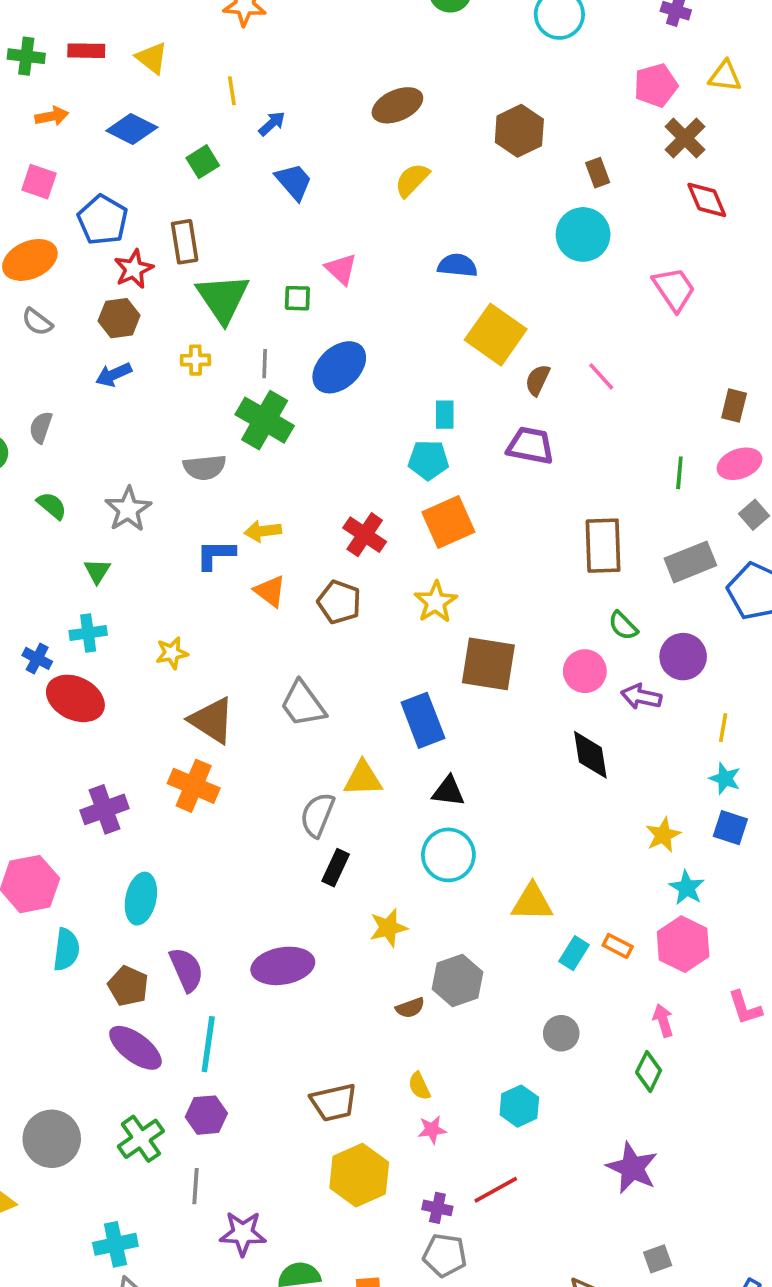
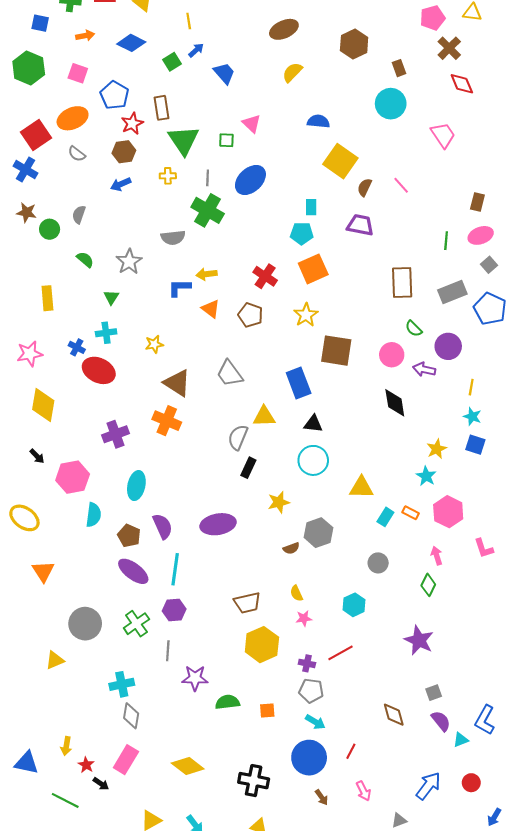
blue arrow: (272, 123) -> (196, 50), moved
cyan star: (687, 888) -> (426, 476), moved

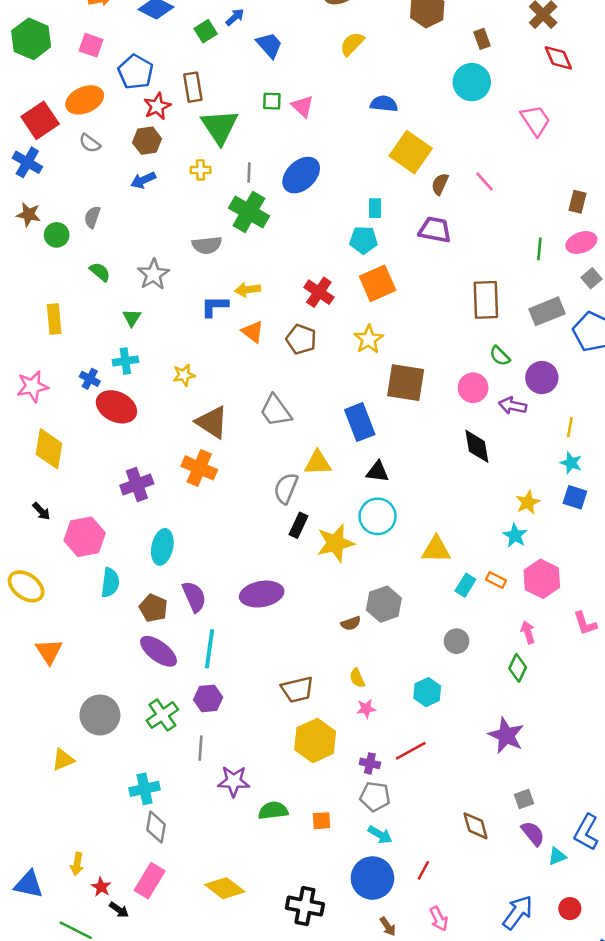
green square: (226, 140) -> (272, 101), moved
yellow star: (279, 502) -> (336, 543), moved, size x1.4

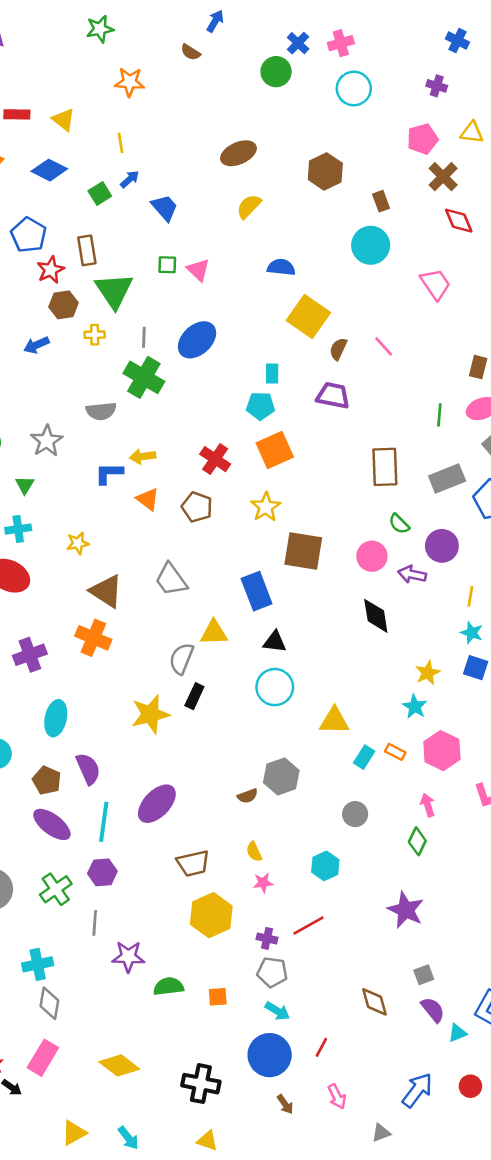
brown hexagon: (147, 141) -> (64, 305), moved
yellow star: (336, 543) -> (150, 714), moved
purple ellipse: (262, 594) -> (157, 804), moved, turned -36

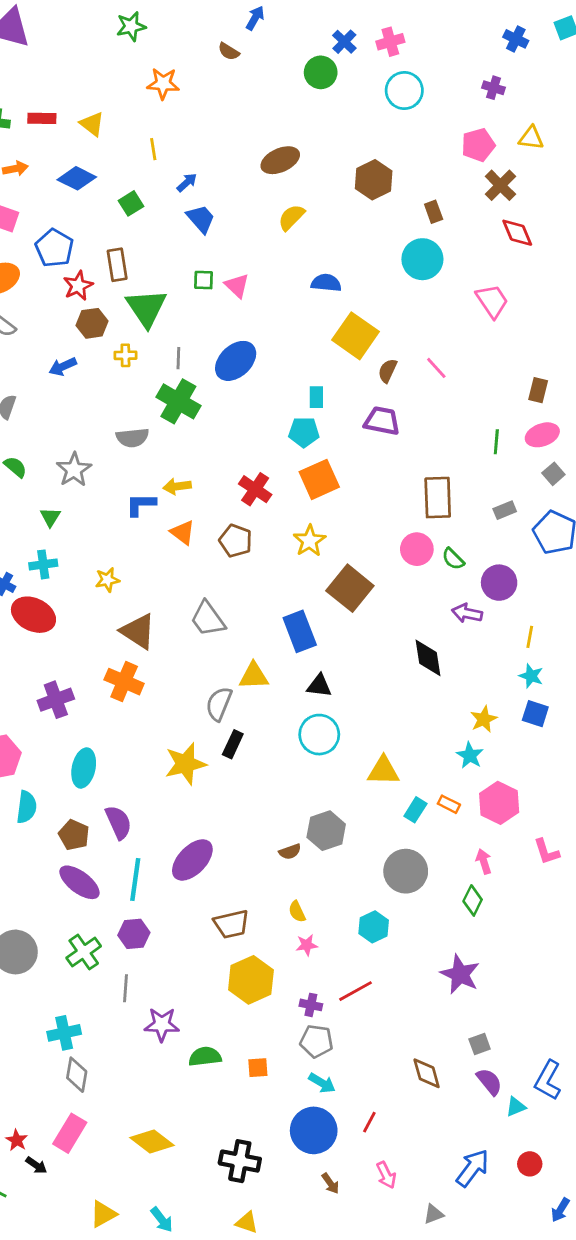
blue arrow: (130, 179) -> (187, 183), moved
gray rectangle: (447, 478) -> (505, 510), size x0.6
brown square: (303, 551) -> (350, 588), turned 30
pink circle: (372, 556) -> (417, 549), moved
gray circle: (355, 814) -> (406, 871), size x1.6

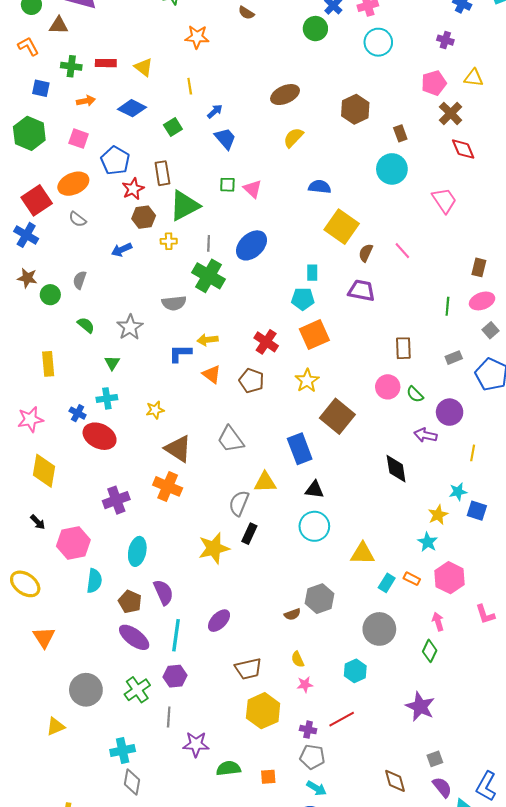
green triangle: (146, 308) -> (184, 206), turned 36
brown rectangle: (438, 498) -> (403, 348), size x0.7
cyan star: (531, 676) -> (458, 492), moved, turned -30
purple ellipse: (192, 860) -> (219, 621), size x0.7

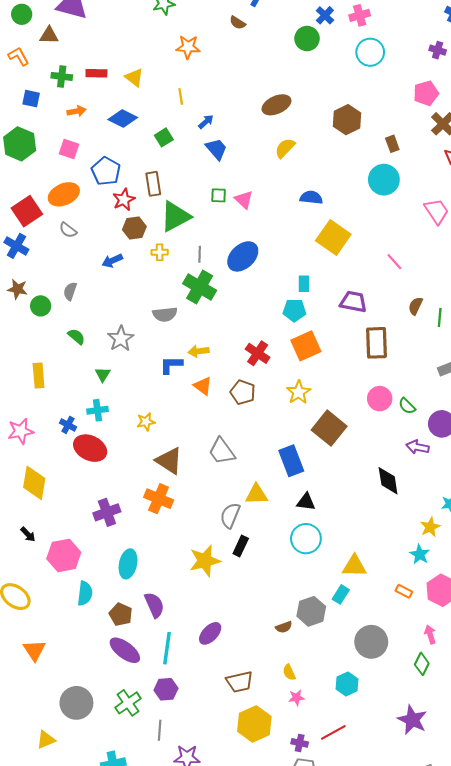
brown semicircle: (366, 253) -> (415, 306), moved
brown rectangle: (403, 348) -> (376, 343), moved, size x1.4
cyan rectangle: (387, 583) -> (341, 594), moved

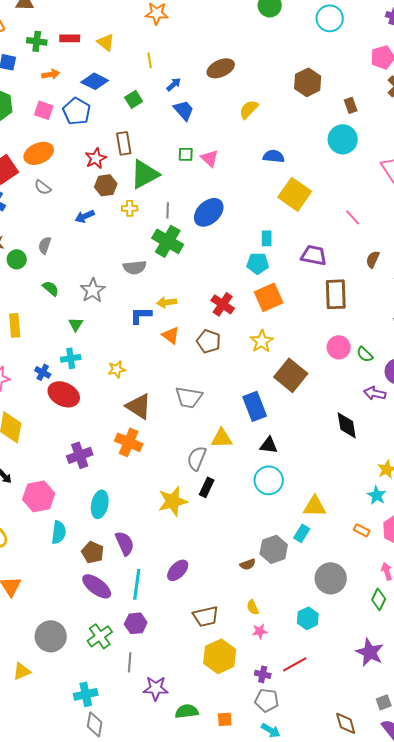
brown ellipse: (276, 105) -> (221, 68), moved
blue pentagon: (106, 171) -> (77, 111), moved
gray trapezoid: (222, 451) -> (189, 397), turned -44

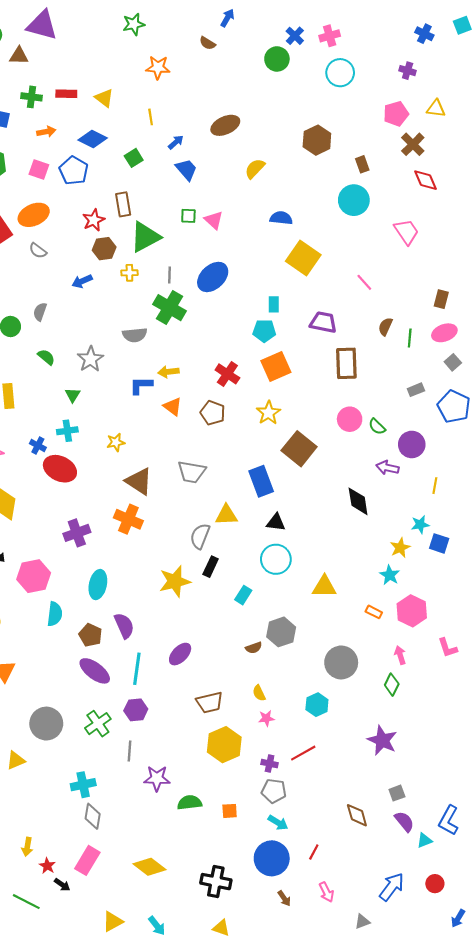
cyan rectangle: (302, 533) -> (243, 595), moved

